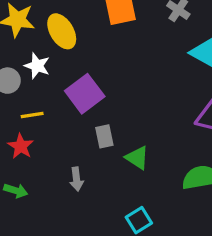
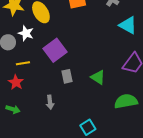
green triangle: (137, 158) -> (98, 77), moved

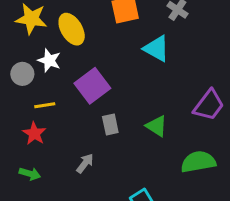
cyan triangle: (128, 25) -> (157, 49), moved
gray arrow: (50, 102) -> (85, 163), turned -136

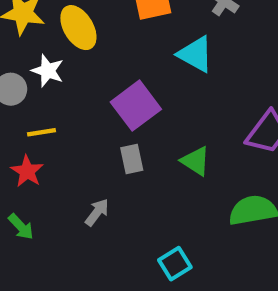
purple square: (92, 86) -> (136, 106), moved
green arrow: (30, 174) -> (21, 227), turned 30

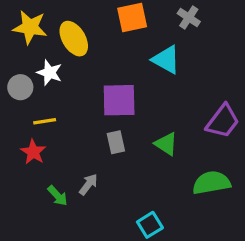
purple square: (136, 106) -> (119, 100), turned 36
green arrow: (21, 227) -> (58, 196), moved

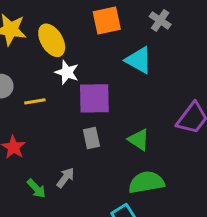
white star: (49, 73) -> (67, 72), moved
yellow line: (45, 121) -> (35, 101), moved
green semicircle: (211, 183) -> (146, 182), moved

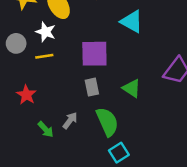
white star: (67, 72) -> (46, 32), moved
green semicircle: (146, 182) -> (107, 122), moved, turned 76

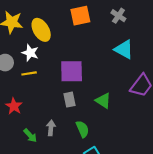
cyan triangle: (132, 22) -> (124, 49), moved
gray arrow: (70, 120) -> (51, 128), turned -32
green semicircle: (107, 122) -> (82, 129), size x0.7

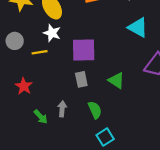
white star: (30, 53) -> (52, 33), moved

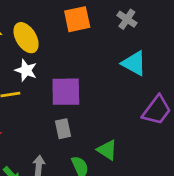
green triangle: (116, 81) -> (107, 150), moved

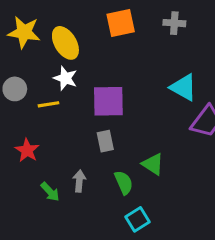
gray cross: (127, 19) -> (174, 23), turned -30
cyan triangle: (134, 63) -> (184, 87), moved

